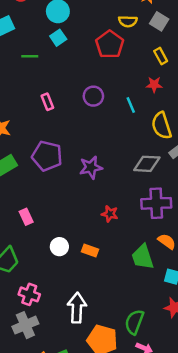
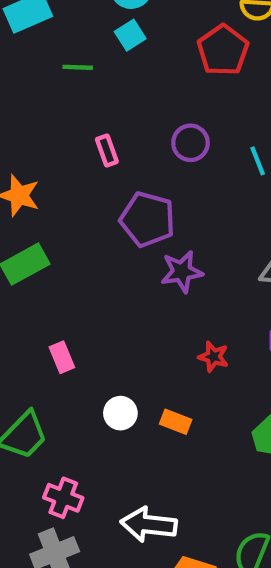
purple pentagon: (47, 156) -> (147, 219), moved
white arrow: (77, 308) -> (149, 525), turned -88

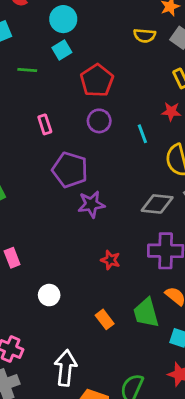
red pentagon: (223, 50) -> (97, 80), moved
orange rectangle: (176, 422) -> (105, 319), moved, turned 30
white arrow: (149, 525) -> (66, 368), turned 88

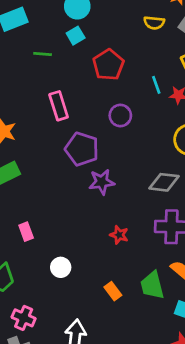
purple circle: (99, 121) -> (120, 116), moved
pink rectangle: (45, 124) -> (59, 106), size x1.5
cyan line: (142, 134) -> (156, 85), moved

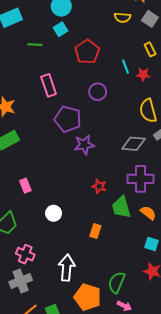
green trapezoid: (152, 285) -> (121, 207), moved
orange rectangle: (113, 291) -> (95, 231), turned 56

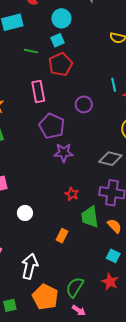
red pentagon: (87, 52) -> (60, 64), moved

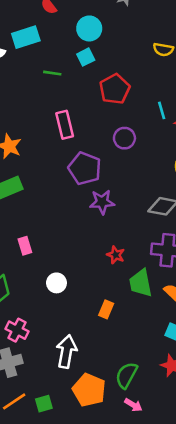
red pentagon: (60, 64) -> (115, 89), moved

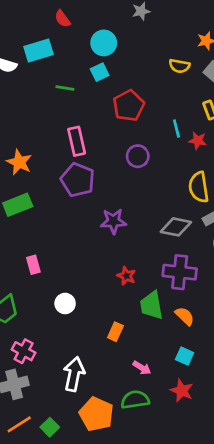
purple pentagon: (85, 168) -> (78, 180), moved
green semicircle: (126, 375) -> (135, 400), turned 52
green square: (44, 404) -> (50, 427), turned -30
pink arrow: (133, 405) -> (142, 368), moved

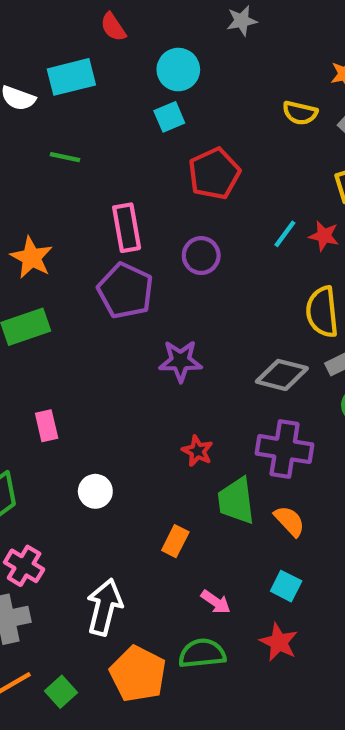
green line: (65, 88) -> (65, 157), moved
cyan line: (176, 128) -> (285, 234), moved, turned 48
purple circle: (138, 156) -> (201, 256), moved

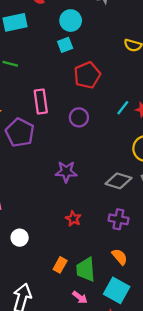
purple pentagon: (125, 291) -> (20, 132), moved
purple cross: (285, 449) -> (118, 219), size x0.7
green trapezoid: (236, 501) -> (86, 270), moved
cyan square: (286, 586) -> (117, 290), size x1.6

